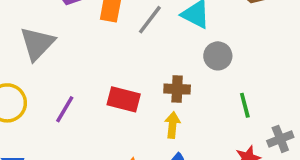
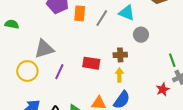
gray triangle: (37, 44) -> (44, 49), moved, turned 35
green line: (245, 105) -> (172, 60), moved

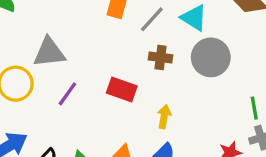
gray circle: (141, 35) -> (211, 57), size x1.5
brown cross: (120, 55) -> (161, 57), moved

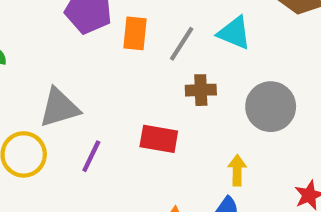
gray circle: (211, 57) -> (271, 107), moved
yellow arrow: (164, 117) -> (237, 170), moved

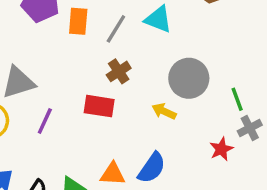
brown cross: (201, 90) -> (119, 71), moved, turned -30
yellow arrow: (237, 170) -> (164, 111), moved, turned -65

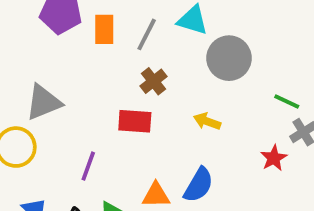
gray circle: (189, 78) -> (229, 58), moved
green line: (237, 99) -> (287, 101), turned -40
purple line: (45, 121) -> (88, 166), moved

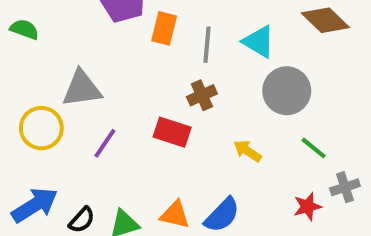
gray line: (147, 34) -> (207, 45), turned -36
green line: (287, 101) -> (314, 148), moved
purple line: (88, 166) -> (105, 143), moved

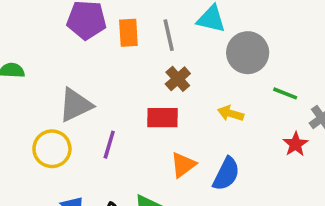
orange triangle: (175, 215) -> (183, 165), moved, turned -32

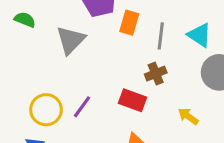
gray triangle: (75, 105) -> (71, 40), moved, turned -40
yellow circle: (52, 149) -> (46, 110), moved

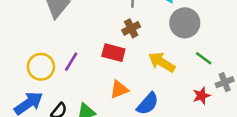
yellow arrow: (188, 116) -> (162, 62), size x1.5

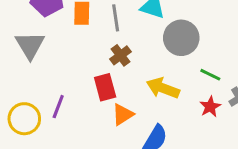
red rectangle: (113, 53) -> (105, 87), turned 70
orange triangle: (119, 89) -> (123, 114), moved
red star: (201, 96) -> (210, 107), moved

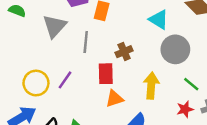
gray line: (116, 18) -> (86, 42), moved
yellow arrow: (163, 88) -> (151, 86), turned 60

